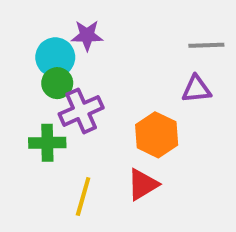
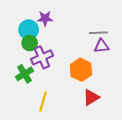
gray line: (206, 45) -> (98, 33), moved
green cross: (47, 143) -> (25, 74), turned -30
red triangle: (143, 185) -> (91, 97), moved

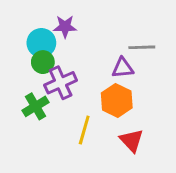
purple triangle: (101, 46) -> (123, 68), moved
red triangle: (91, 97) -> (131, 140), turned -42
yellow line: (43, 102) -> (84, 130), moved

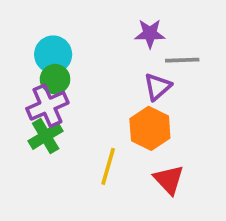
purple star: (65, 27) -> (150, 34), moved
purple triangle: (123, 68) -> (157, 87), turned -35
purple cross: (61, 83) -> (47, 106), moved

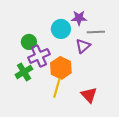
cyan circle: (53, 54) -> (61, 29), moved
purple cross: (47, 106) -> (39, 56), moved
orange hexagon: (150, 128) -> (61, 68), moved

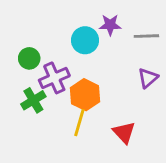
gray line: (96, 32) -> (146, 36), moved
green circle: (29, 42) -> (29, 58), moved
purple triangle: (83, 46) -> (148, 78), moved

